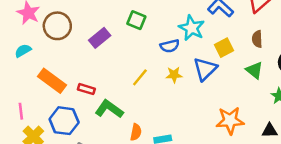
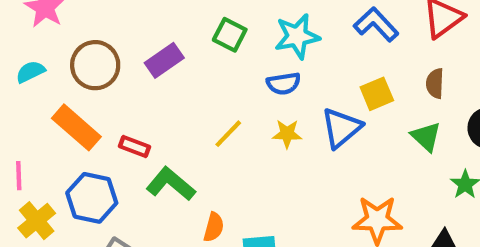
brown circle: (57, 26) -> (95, 65), moved
cyan star: (192, 28) -> (297, 36), moved, turned 30

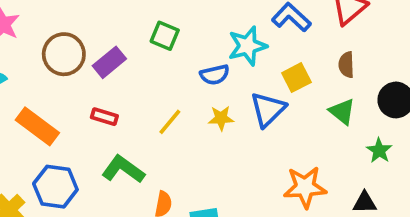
cyan star: (297, 36) -> (247, 46), moved
brown circle: (95, 65) -> (64, 54), moved
red rectangle: (134, 147) -> (104, 117), moved

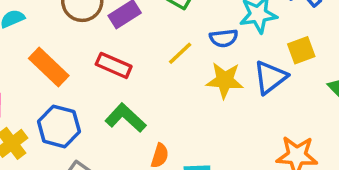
red rectangle: (104, 117) -> (114, 65), size x1.4
yellow star: (221, 118) -> (225, 80), size x1.5
yellow line: (170, 122) -> (180, 53), moved

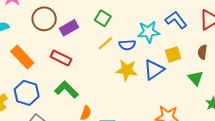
yellow line: (180, 53) -> (105, 43), moved

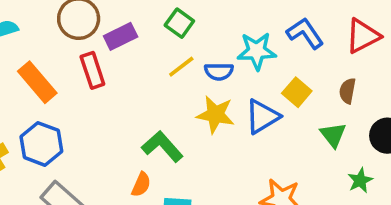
yellow square: (173, 54) -> (297, 92), turned -35
red rectangle: (61, 58) -> (92, 70), moved, turned 42
green L-shape: (66, 90) -> (162, 146), moved

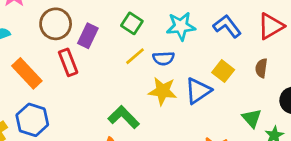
purple rectangle: (121, 36) -> (88, 36), turned -35
cyan star: (257, 51) -> (181, 26), moved
green triangle: (333, 135) -> (252, 118), moved

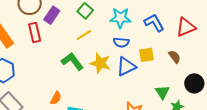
blue semicircle: (164, 58) -> (121, 42), moved
brown semicircle: (261, 68) -> (175, 57), turned 128
yellow square: (223, 71) -> (146, 55), turned 35
green L-shape: (124, 117) -> (72, 61), moved

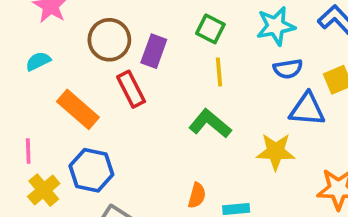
yellow line: (84, 35) -> (219, 72), turned -49
yellow star: (100, 63) -> (276, 152), moved
blue triangle: (126, 67) -> (307, 109), turned 45

